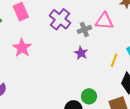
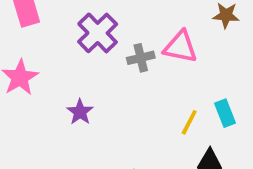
purple star: (81, 53) -> (80, 112), moved

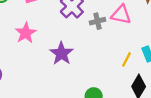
purple star: (80, 112) -> (61, 53), size x1.5

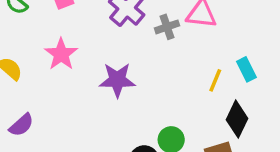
purple star: (61, 53) -> (117, 80), turned -30

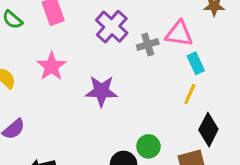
cyan rectangle: (246, 69) -> (196, 63), moved

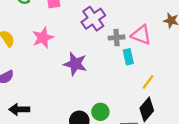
cyan rectangle: (196, 63) -> (128, 57), moved
yellow line: (190, 94) -> (148, 82), moved

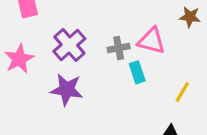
purple cross: (93, 19) -> (69, 45), moved
yellow line: (148, 82) -> (182, 92), moved

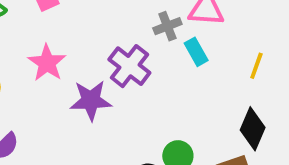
purple cross: (69, 45) -> (129, 66), moved
purple star: (67, 90) -> (91, 100), moved

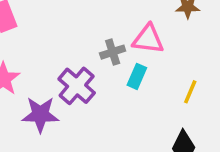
cyan rectangle: (196, 52) -> (137, 76), turned 50

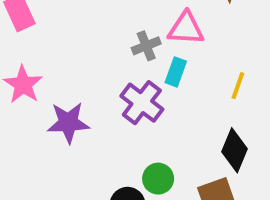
purple cross: (77, 86) -> (142, 103), moved

